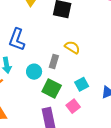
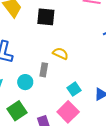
green square: (52, 89) -> (17, 111), moved, turned 36
pink square: (73, 106) -> (68, 112), size x1.5

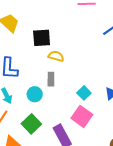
black square: (46, 17) -> (42, 38), moved
yellow semicircle: (60, 54) -> (56, 56), moved

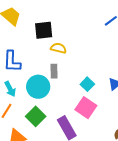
cyan circle: (35, 94) -> (38, 87), size x1.5

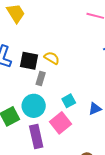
black square: (44, 30) -> (29, 61), moved
cyan circle: (38, 87) -> (34, 106), moved

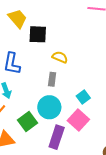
black square: (29, 61) -> (38, 34), moved
purple rectangle: (36, 136) -> (57, 137), turned 40

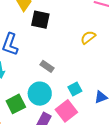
yellow semicircle: (60, 57) -> (88, 37), moved, turned -70
gray rectangle: (52, 79) -> (47, 66), turned -72

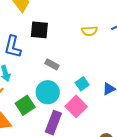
black square: (40, 20) -> (39, 30), moved
yellow semicircle: (88, 37) -> (89, 31), turned -140

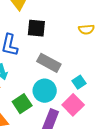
gray rectangle: (52, 64) -> (49, 63), size x1.6

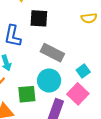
green square: (22, 104) -> (27, 94), turned 30

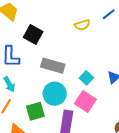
black square: (39, 18) -> (33, 34), turned 36

